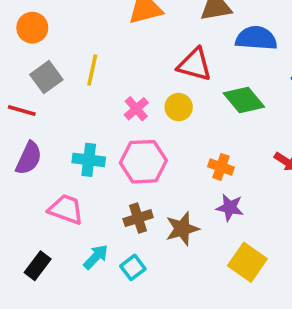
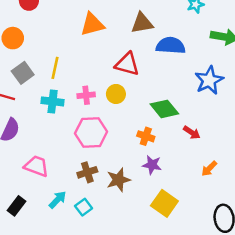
green diamond: (244, 100) -> (164, 109), moved
pink cross: (136, 109) -> (86, 95), turned 35
cyan cross: (89, 160) -> (53, 101), moved

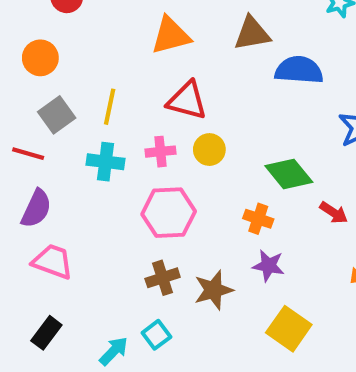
red triangle: (127, 64) -> (187, 101), moved
pink trapezoid: (36, 166) -> (53, 262), moved
cyan arrow: (58, 200) -> (114, 351), moved

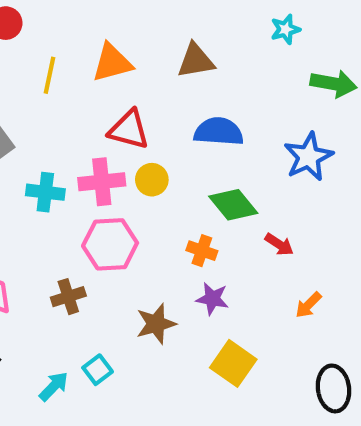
blue semicircle: (299, 70) -> (219, 132), moved
yellow line: (110, 107) -> (50, 75), moved
pink cross: (160, 152) -> (102, 182), size x1.5
brown cross: (163, 278) -> (68, 297), moved

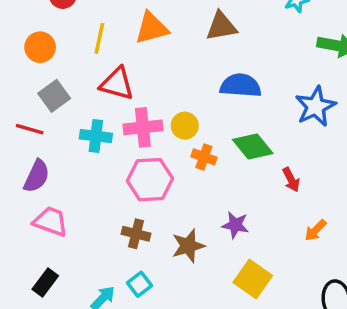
red triangle: (129, 130) -> (117, 84), moved
red arrow: (279, 244) -> (291, 180), turned 30
orange cross: (202, 251) -> (204, 157), moved
brown cross: (68, 297) -> (136, 234), moved, turned 32

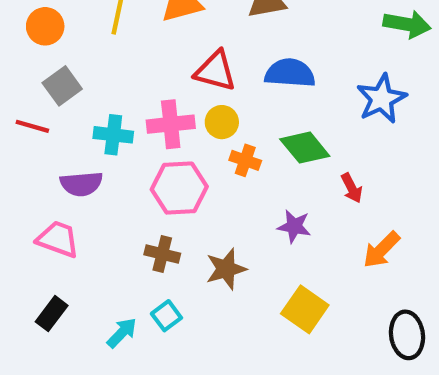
red triangle: (117, 84) -> (215, 71), moved
purple semicircle: (37, 176) -> (81, 184), moved, turned 60
purple star: (235, 225) -> (294, 226), moved
orange arrow: (316, 230) -> (381, 250), size x1.4

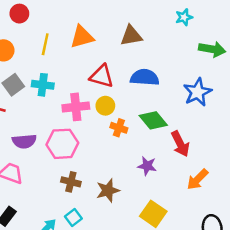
cyan cross: (113, 135) -> (43, 85), moved
pink hexagon: (179, 188) -> (62, 144), moved
red arrow: (352, 188) -> (180, 144), size x1.5

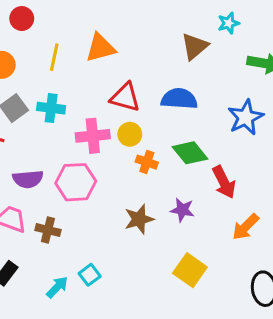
brown triangle: (131, 36) -> (195, 46), moved, turned -30
brown cross: (71, 182) -> (48, 230), moved
brown star: (108, 190) -> (139, 219), moved

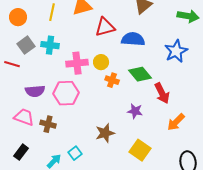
red triangle: (125, 97) -> (105, 27), moved, turned -30
brown star: (139, 219) -> (105, 133), moved

